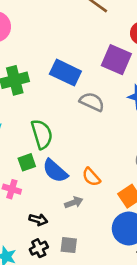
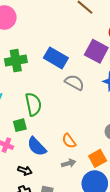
blue semicircle: (55, 171) -> (37, 146), moved
gray arrow: (74, 202) -> (69, 163), moved

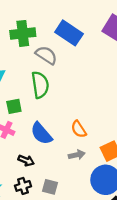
gray semicircle: (75, 82) -> (46, 55), moved
green square: (20, 125) -> (14, 106), moved

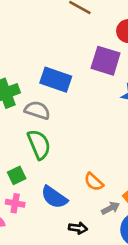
gray arrow: (77, 155) -> (111, 208), moved
black arrow: (26, 160) -> (78, 228), moved

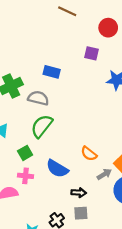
purple square: (106, 61) -> (91, 53), size x0.6
blue rectangle: (56, 80) -> (52, 72), size x0.7
green semicircle: (39, 144) -> (42, 126), turned -115

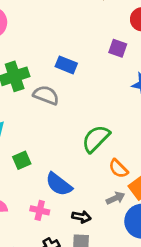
green semicircle: (42, 126) -> (96, 139), moved
orange semicircle: (89, 154) -> (118, 169), moved
pink cross: (26, 176) -> (40, 210), moved

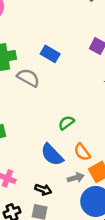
green semicircle: (96, 139) -> (66, 123), size x0.6
blue semicircle: (59, 184) -> (52, 155), moved

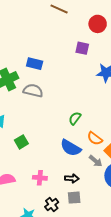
blue rectangle: (50, 54) -> (35, 64), moved
gray arrow: (76, 178) -> (96, 161), turned 72

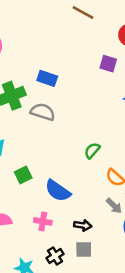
blue semicircle: (71, 148) -> (58, 191), moved

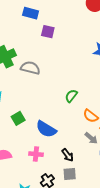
purple square: (108, 64) -> (48, 32), moved
blue rectangle: (47, 78) -> (31, 13), moved
black arrow: (83, 225) -> (68, 155), turned 48

